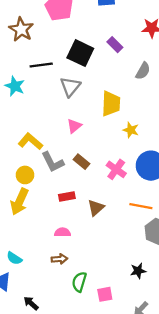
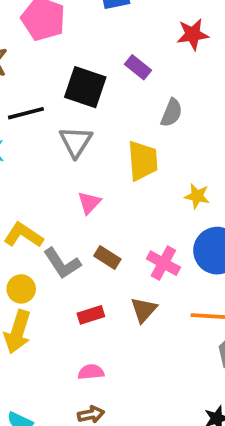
gray semicircle: (143, 71) -> (172, 113), moved
yellow star: (131, 130) -> (197, 196), moved
brown triangle: (96, 208) -> (144, 310), moved

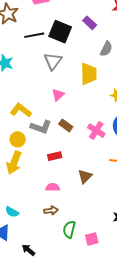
black line: (26, 113) -> (34, 35), moved
gray L-shape: (62, 263) -> (41, 127), turned -40
brown triangle: (144, 310) -> (85, 176), moved

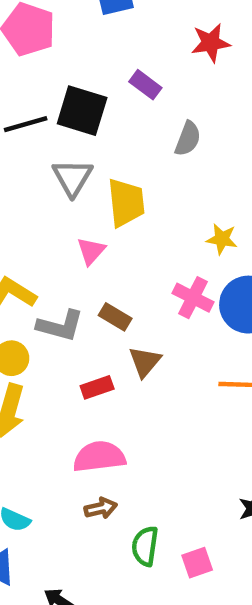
yellow trapezoid: (89, 74) -> (126, 203), moved
pink cross: (96, 131) -> (193, 298), moved
brown triangle: (85, 176) -> (145, 362), moved
pink semicircle: (53, 187) -> (99, 457), size x1.6

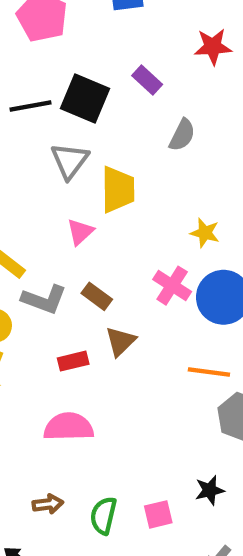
brown arrow: (101, 508) -> (48, 504), moved
pink square: (197, 563) -> (158, 514), moved

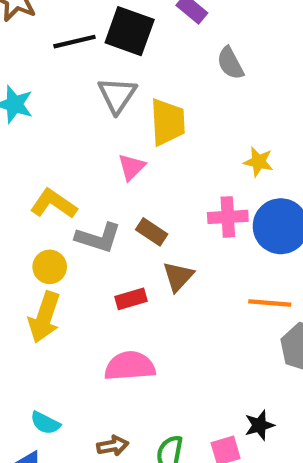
gray semicircle: (182, 135) -> (230, 63), turned 128
pink cross: (172, 286) -> (228, 217), turned -33
black star: (210, 490) -> (259, 425), moved

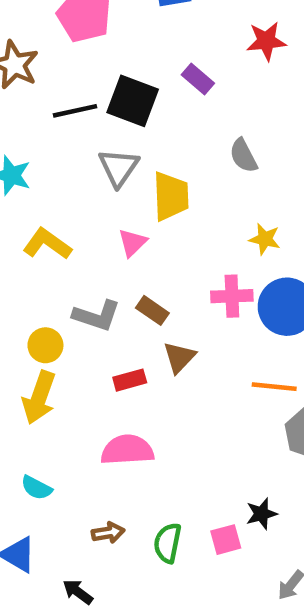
gray semicircle: (230, 63) -> (243, 156), moved
yellow L-shape: (53, 204) -> (47, 244), moved
cyan semicircle: (45, 423) -> (36, 488), moved

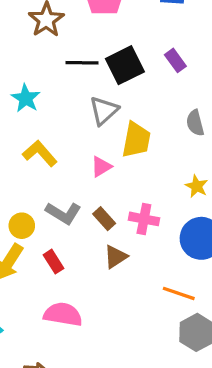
black square: (133, 101) -> (125, 65), turned 30
pink cross: (232, 296) -> (144, 219), moved
red rectangle: (130, 380) -> (53, 262), moved, turned 60

